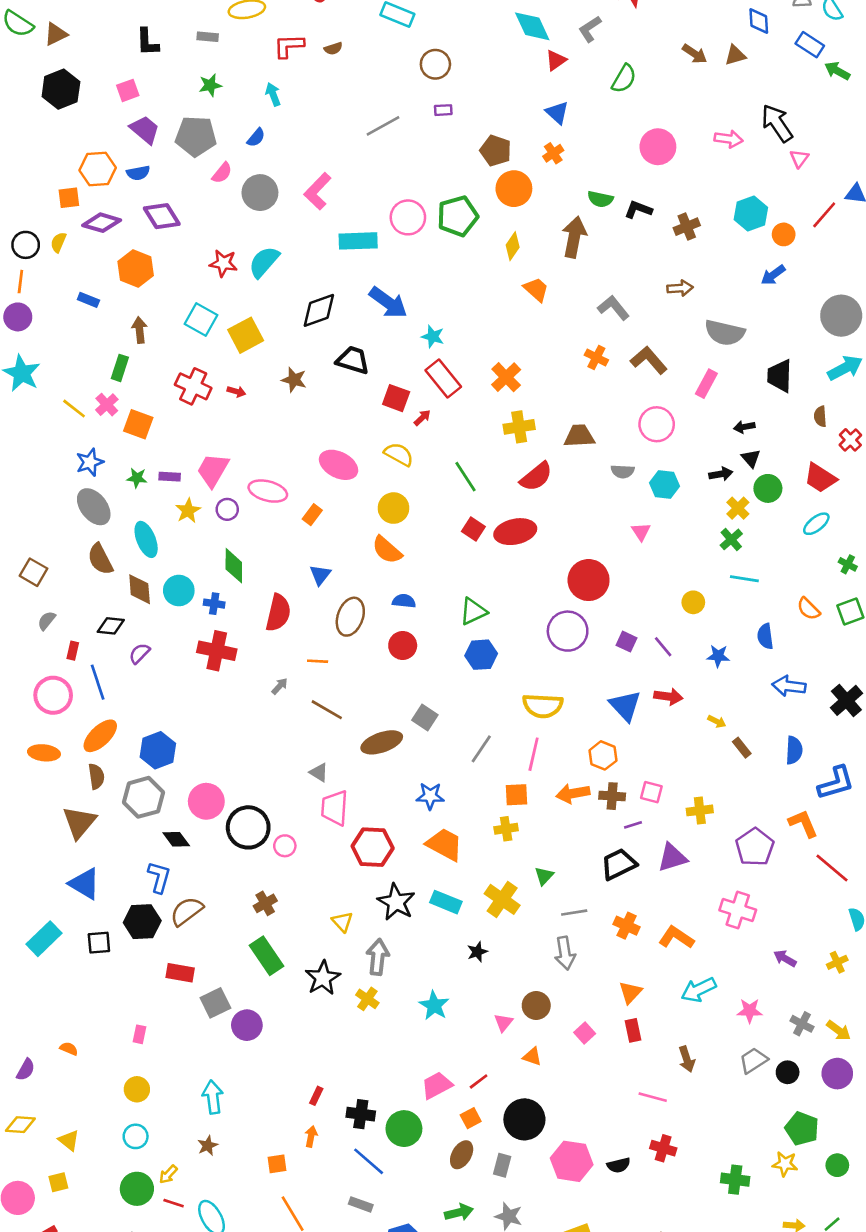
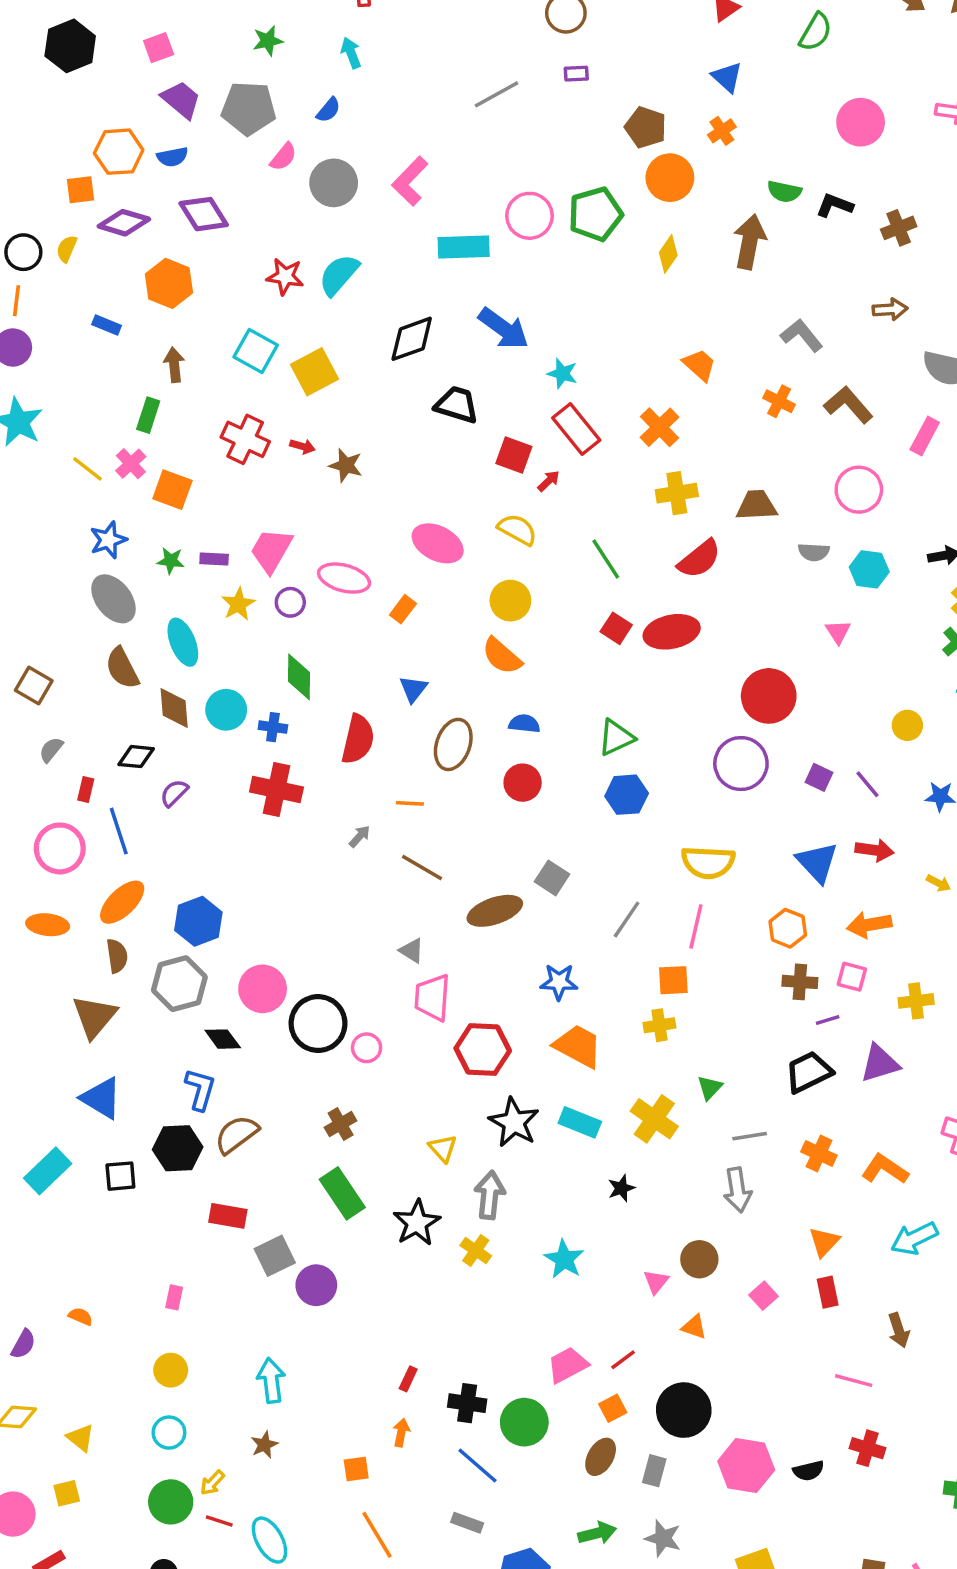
orange trapezoid: (536, 289) -> (699, 365), moved
brown star: (294, 380) -> (346, 465), moved
orange arrow: (573, 793) -> (869, 925), moved

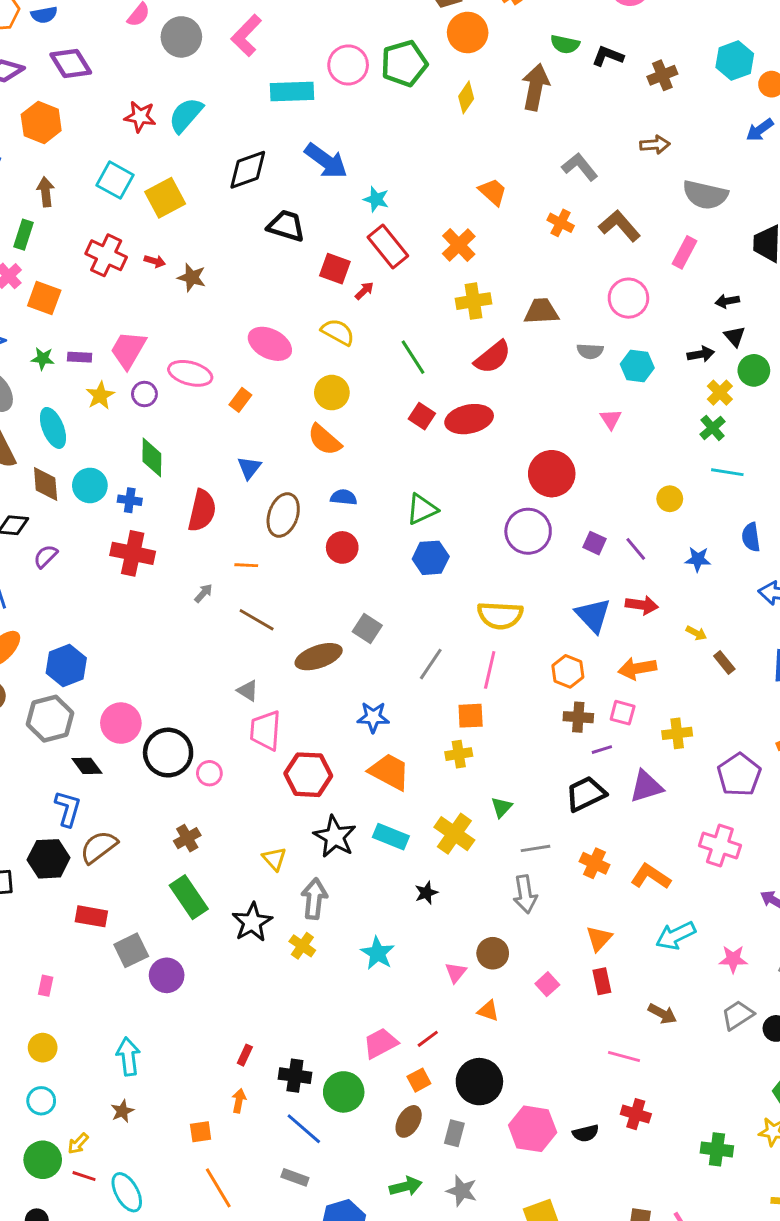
brown arrow: (899, 1330) -> (662, 1014), turned -44

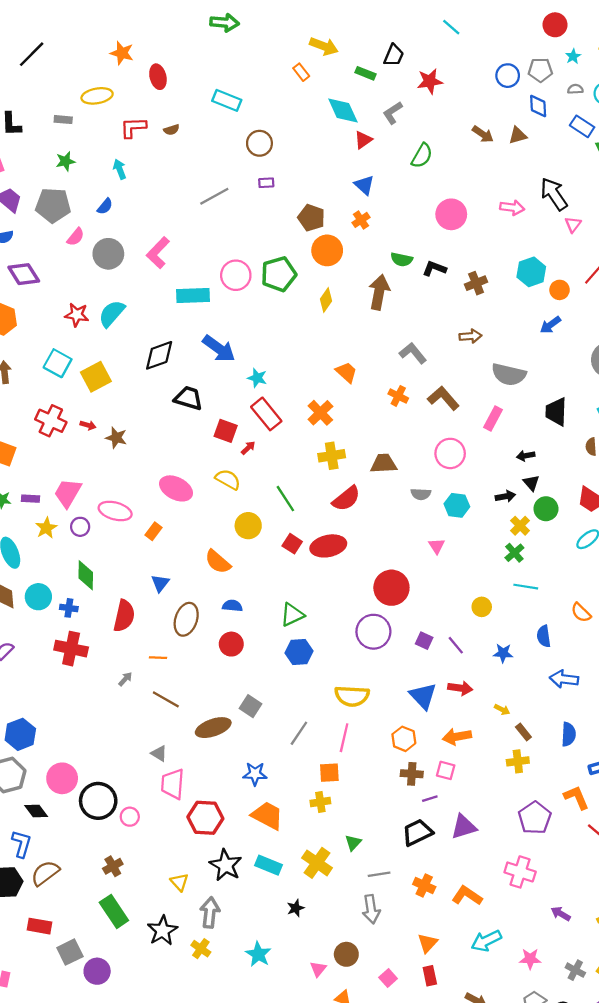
yellow circle: (332, 393) -> (248, 526), moved
yellow cross: (677, 733) -> (518, 761), moved

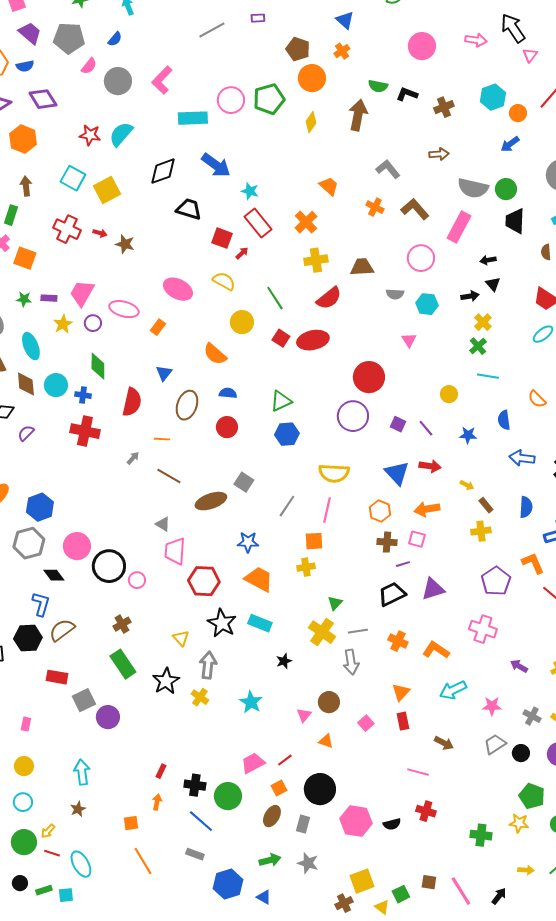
pink rectangle: (493, 418) -> (459, 227), size x1.4
green circle: (546, 509) -> (506, 189), moved
yellow cross: (317, 863) -> (322, 632), moved

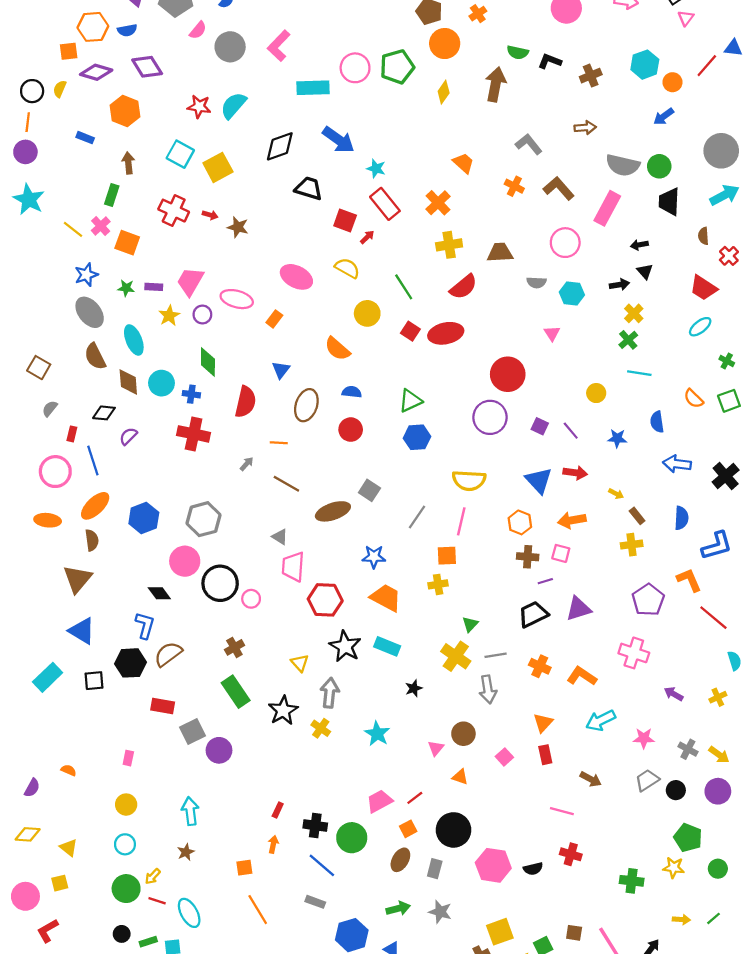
gray hexagon: (29, 543) -> (204, 519), moved

